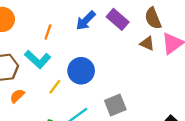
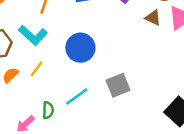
yellow line: (55, 87) -> (37, 69), moved

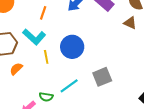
yellow line: (37, 69) -> (46, 57), moved, turned -48
green semicircle: (48, 110) -> (46, 97), turned 96

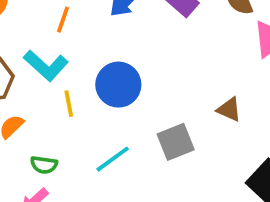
brown triangle: (130, 23) -> (229, 109), moved
green semicircle: (46, 97) -> (44, 165), moved

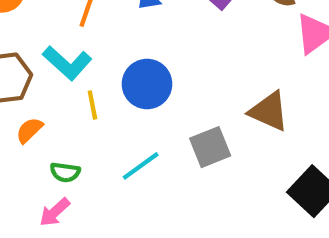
brown triangle: (229, 109) -> (269, 111), size x1.5

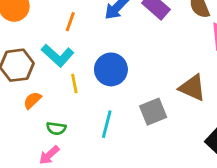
cyan line: (141, 166) -> (107, 124), turned -40

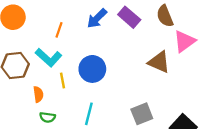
brown triangle: (192, 88) -> (159, 62), moved
orange semicircle: (32, 100) -> (38, 94), moved, turned 126
gray square: (153, 112) -> (142, 114), moved

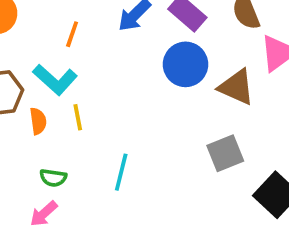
blue circle: (92, 69) -> (185, 64), moved
orange semicircle: (38, 94) -> (38, 121), moved
gray square: (142, 114) -> (225, 153), moved

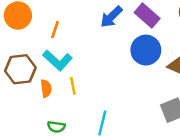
orange line: (72, 34) -> (55, 30), moved

